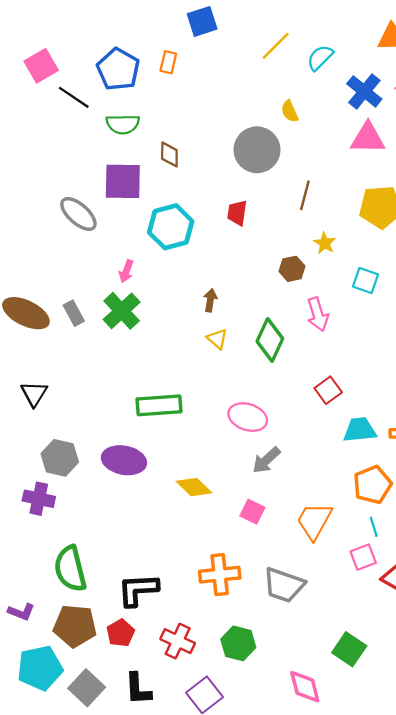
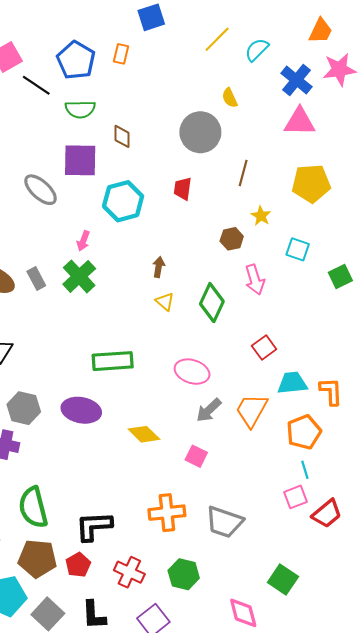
orange trapezoid: (314, 521) -> (252, 410), moved

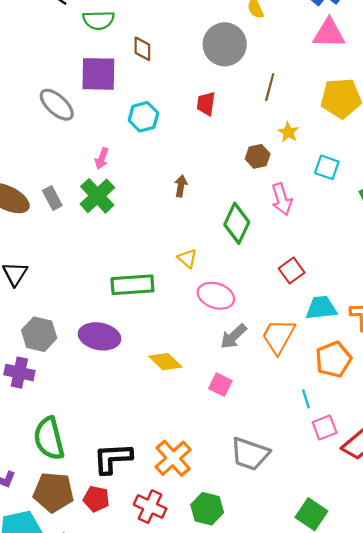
cyan hexagon: (123, 201) -> (143, 117), size x0.7
yellow triangle: (165, 302) -> (187, 258), moved
cyan line: (305, 470) -> (306, 399), moved
orange cross: (167, 513) -> (173, 458), moved, turned -36
red pentagon: (78, 565) -> (96, 499), turned -30

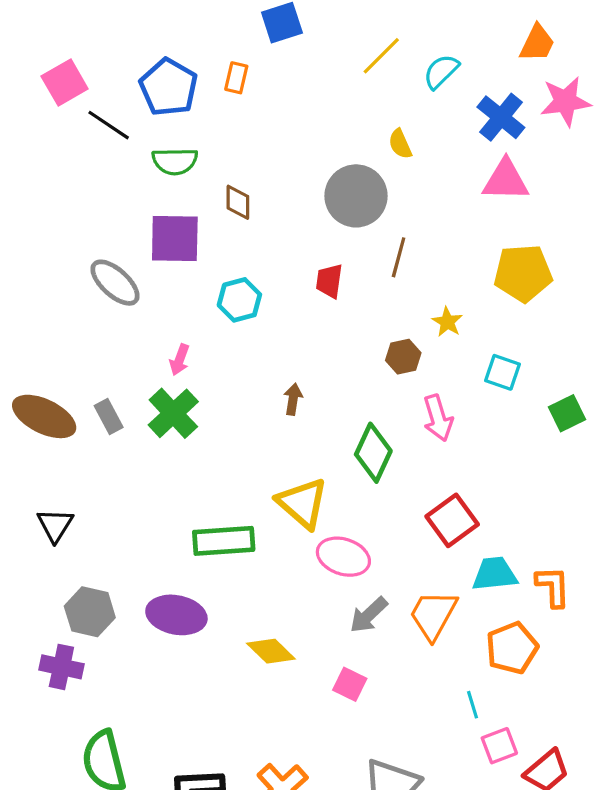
brown line: (270, 87) -> (399, 257), moved
yellow triangle: (187, 258) -> (302, 503), size x1.8
red square: (292, 270) -> (452, 520), size x1.4

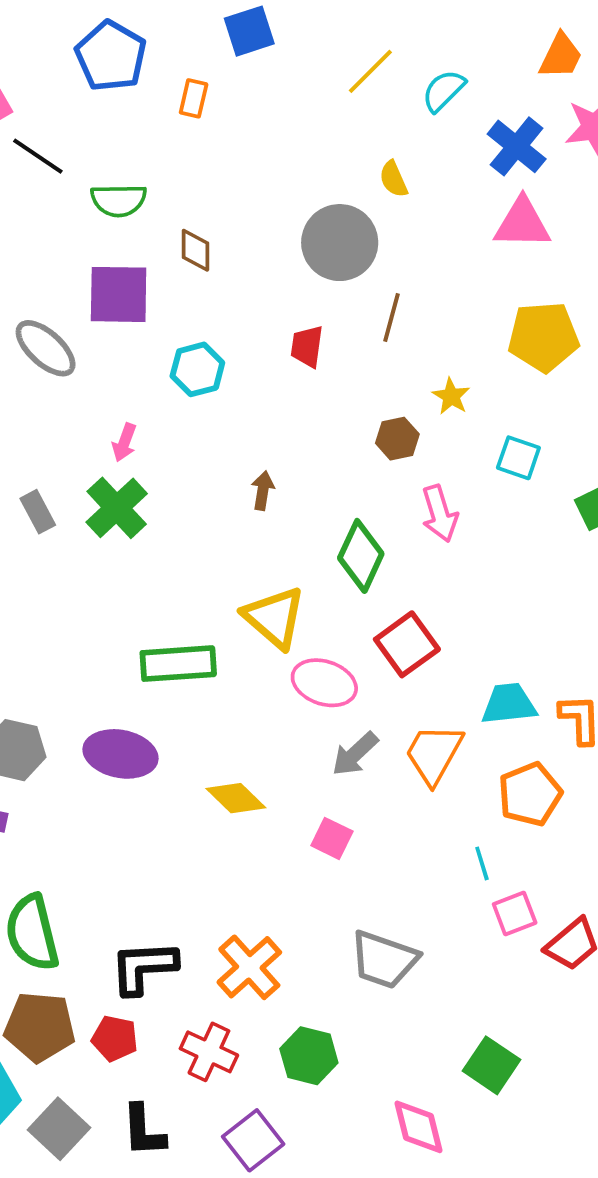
blue pentagon: (169, 87) -> (111, 56), moved
red square: (452, 520) -> (407, 644), moved

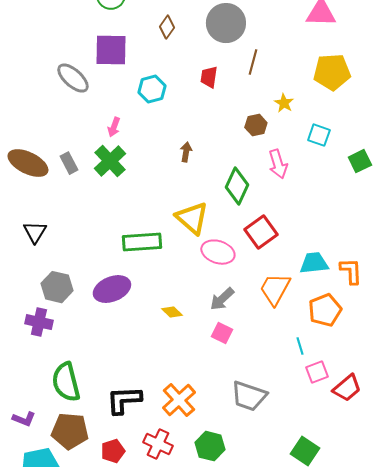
brown diamond: (195, 250) -> (167, 27), moved, turned 35
purple ellipse: (121, 754) -> (112, 289), turned -33
gray arrow: (355, 754) -> (222, 299), moved
yellow diamond: (236, 798) -> (172, 312), size x0.7
red pentagon: (115, 1038) -> (113, 451), moved, turned -30

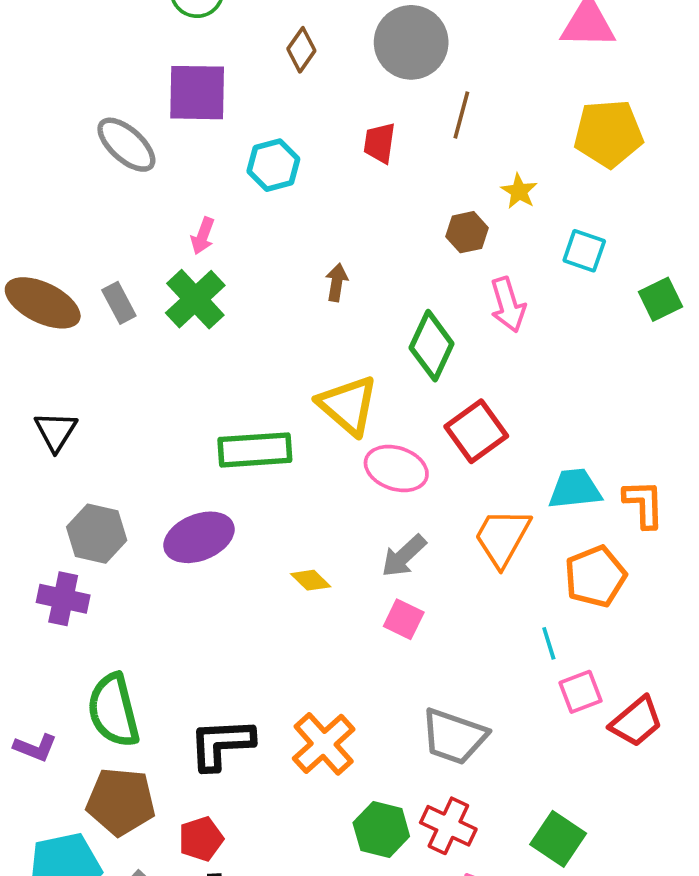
purple L-shape: (24, 419) -> (35, 748), moved
red cross: (158, 444) -> (448, 826), moved

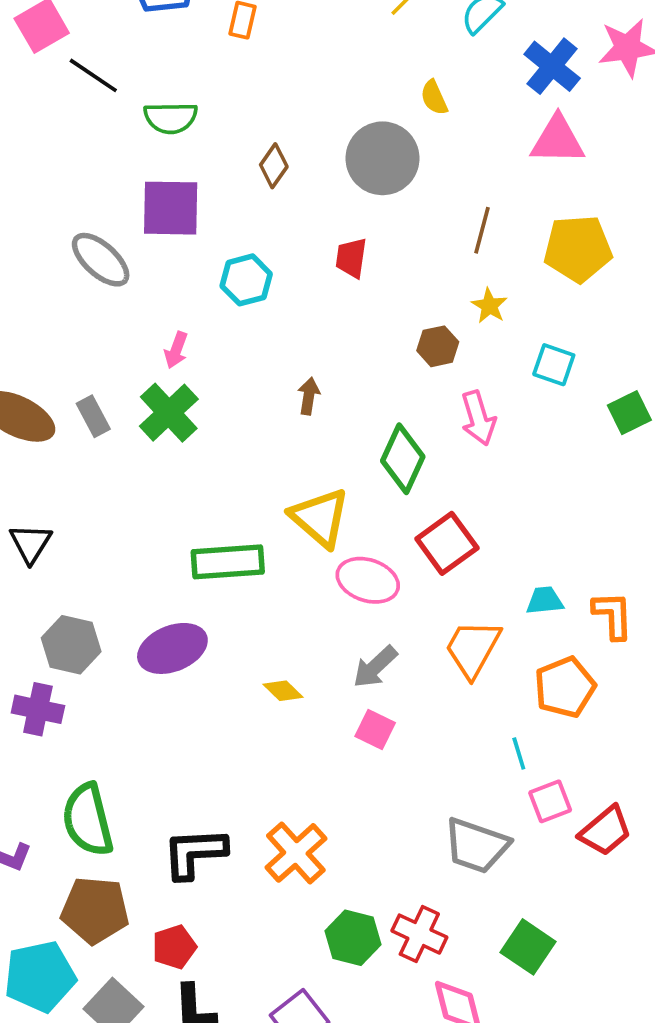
brown line: (461, 115) -> (482, 230), moved
cyan trapezoid: (575, 489) -> (545, 601), size x0.7
gray trapezoid: (454, 736) -> (476, 846), moved

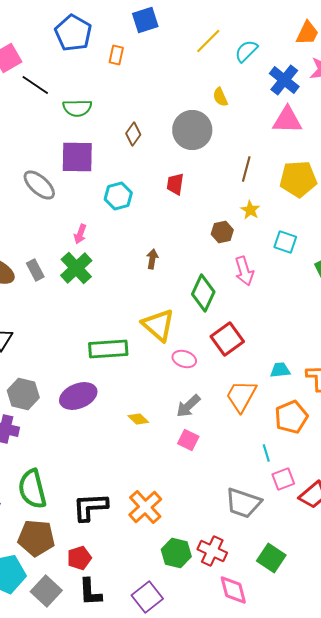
pink ellipse: (368, 580) -> (184, 359), size x0.7

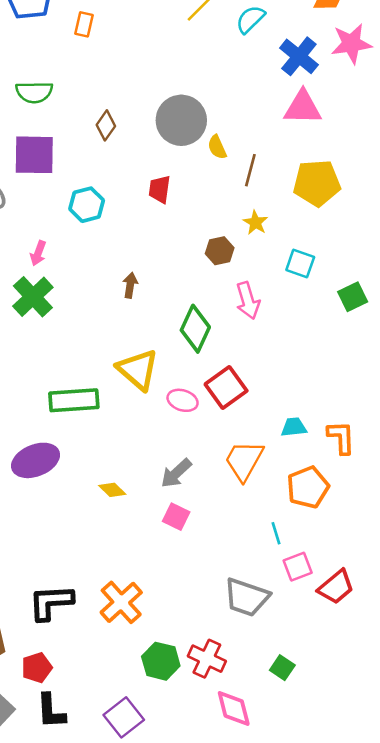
yellow semicircle: (220, 97) -> (217, 147), moved
pink ellipse: (184, 359) -> (183, 400), moved
green square: (271, 558) -> (282, 668), size x0.7

